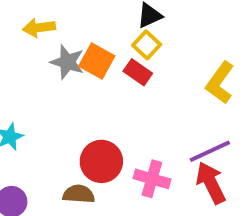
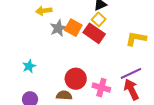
gray star: (67, 62) -> (58, 28), turned 30
red rectangle: (138, 72) -> (94, 33), size x1.5
yellow L-shape: (220, 83) -> (136, 39), turned 65

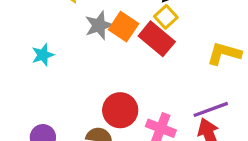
cyan star: (29, 66) -> (43, 55), moved

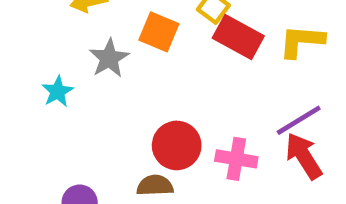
gray star: (99, 25) -> (109, 58), moved
red rectangle: (157, 39) -> (238, 37), moved

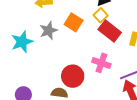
cyan star: (58, 91) -> (22, 42), size x1.5
pink cross: (236, 159) -> (101, 63), moved

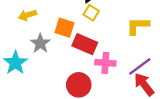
red rectangle: (110, 31) -> (85, 44), moved

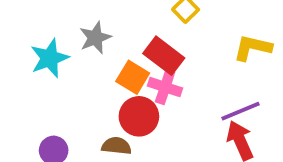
orange square: (64, 28) -> (133, 77), moved
pink cross: (105, 63) -> (165, 87), moved

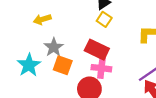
orange square: (133, 77) -> (63, 65), moved

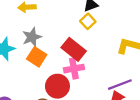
pink cross: (101, 68) -> (74, 69), turned -30

